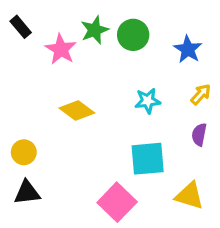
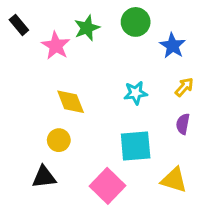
green circle: (133, 35) -> (136, 22), moved
yellow diamond: (77, 110) -> (71, 102), turned 32
yellow circle: (24, 152) -> (59, 140), moved
black triangle: (27, 192) -> (44, 177), moved

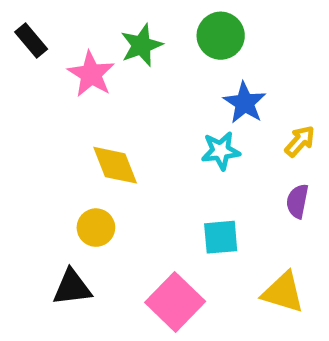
blue star: (172, 46) -> (245, 103), moved
cyan square: (136, 146) -> (221, 237), size x0.7

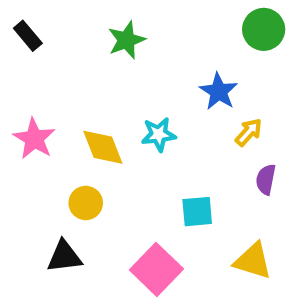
green circle: (221, 36) -> (264, 29), moved
pink star: (91, 74) -> (34, 139), moved
yellow arrow: (300, 141) -> (249, 132), moved
cyan star: (221, 151) -> (159, 134), moved

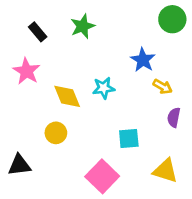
black rectangle: (28, 36) -> (38, 32), moved
yellow arrow: (249, 132) -> (163, 87), turned 78
pink star: (34, 139) -> (26, 71), moved
black triangle: (64, 257) -> (19, 165), moved

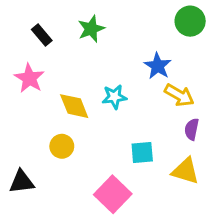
yellow arrow: (163, 87) -> (179, 95), size x1.4
yellow triangle: (165, 171) -> (185, 171), moved

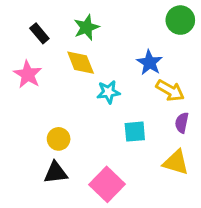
yellow diamond: (74, 106) -> (81, 63), moved
cyan square: (142, 152) -> (135, 132), moved
black triangle: (22, 182) -> (56, 173), moved

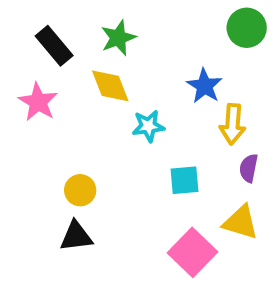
black rectangle: (39, 33) -> (54, 46), size x1.4
yellow arrow: (170, 90) -> (233, 124), turned 64
pink square: (107, 184) -> (192, 252), moved

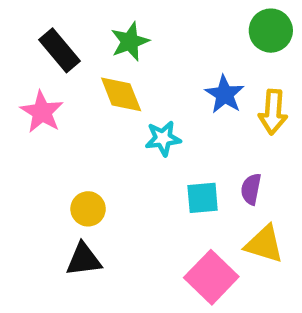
yellow arrow: (233, 124) -> (273, 112), moved
purple semicircle: (249, 168) -> (251, 189), moved

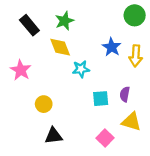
pink star: (42, 112) -> (21, 70), moved
black triangle: (84, 260) -> (54, 136), moved
pink square: (211, 277) -> (105, 138), size x0.7

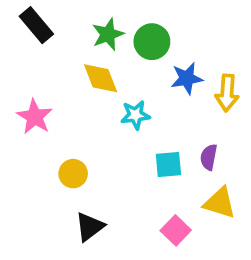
green circle: (135, 15) -> (152, 42), moved
black rectangle: (29, 25) -> (36, 25), moved
blue star: (112, 47) -> (187, 78), turned 30
black triangle: (54, 136) -> (90, 227), turned -30

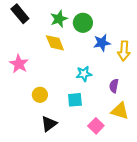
cyan star: (135, 115) -> (84, 74), moved
cyan square: (168, 164) -> (75, 100), moved

